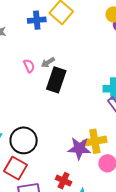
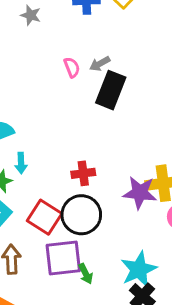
black circle: (24, 140) -> (81, 215), moved
red cross: (64, 181) -> (83, 173), moved, turned -35

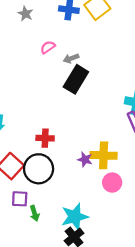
pink semicircle: (72, 67) -> (48, 47), moved, turned -112
purple star: (140, 193) -> (85, 160), size x0.6
purple square: (63, 258) -> (20, 199), size x0.6

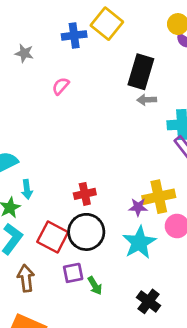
gray arrow: (71, 58) -> (147, 100), moved, turned 32
black rectangle: (76, 79) -> (141, 72), moved
cyan star: (75, 217) -> (139, 242), moved

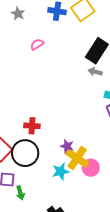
yellow cross: (159, 197) -> (77, 158), moved, turned 30
cyan star: (139, 242) -> (61, 171), size x0.7

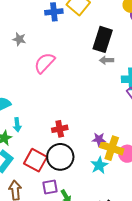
gray star: (18, 14) -> (19, 39), moved
pink semicircle: (37, 44) -> (45, 63), moved, size x1.6

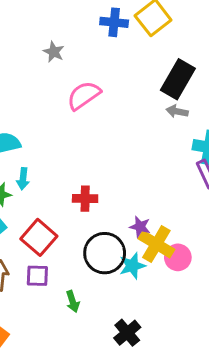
black circle: (60, 157) -> (105, 253), moved
purple square: (50, 187) -> (37, 276), moved

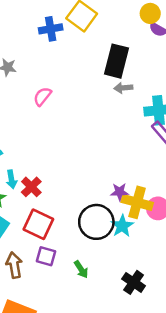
pink semicircle: (84, 95) -> (42, 96), size x0.7
red cross: (85, 199) -> (31, 187), moved, turned -30
purple square: (37, 276) -> (46, 256), turned 30

